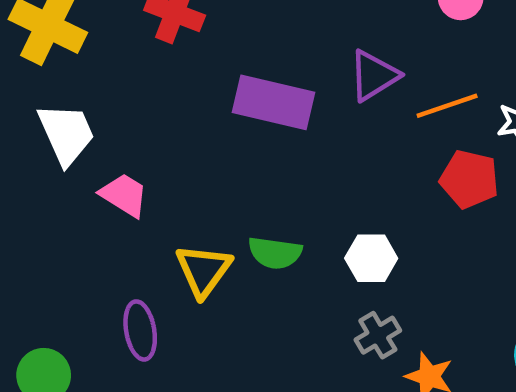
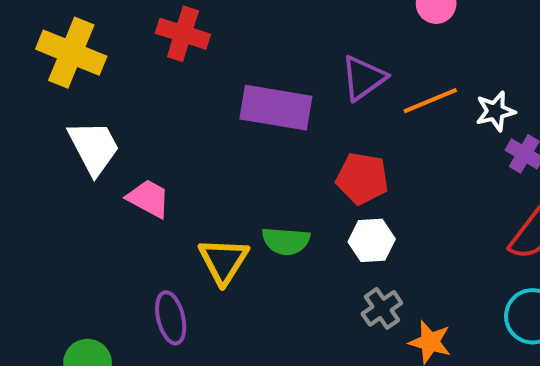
red pentagon: (469, 179) -> (362, 178), moved

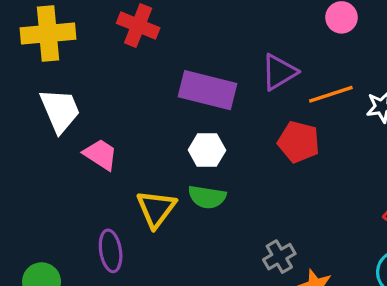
yellow cross: (71, 53) -> (48, 34), turned -32
red pentagon: (362, 178) -> (299, 142), moved
white hexagon: (372, 240) -> (207, 150), moved

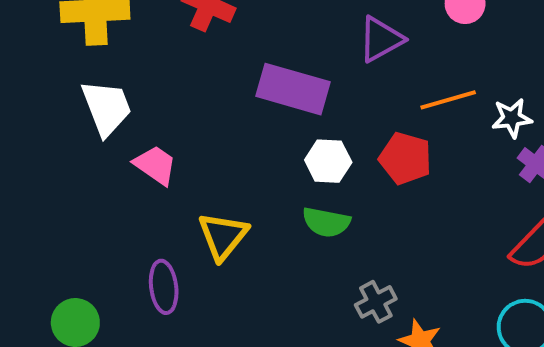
purple triangle: (279, 72) -> (381, 39), moved
white hexagon: (207, 150) -> (328, 161), moved
green semicircle: (207, 197) -> (326, 222), moved

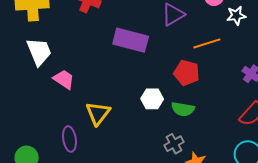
white star: (512, 118) -> (236, 16), moved
white hexagon: (328, 161) -> (152, 99), moved
green semicircle: (326, 222) -> (183, 109), moved

